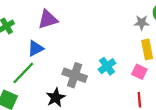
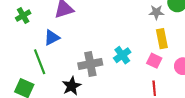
green line: (23, 73) -> (40, 62), turned -65
gray cross: (75, 75) -> (90, 64), turned -30

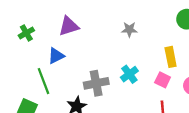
gray star: (156, 12) -> (129, 30), moved

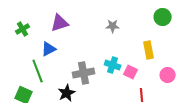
cyan cross: (129, 74) -> (113, 65), turned -35
pink square: (163, 80) -> (131, 72), moved

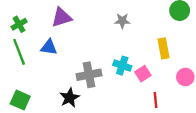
blue triangle: (49, 49) -> (49, 47), turned 35
green line: (38, 71) -> (19, 52), moved
pink square: (131, 72) -> (143, 74), turned 32

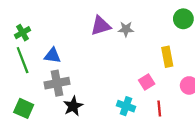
purple triangle: (61, 17) -> (101, 26), moved
cyan cross: (122, 66) -> (126, 106), moved
gray cross: (89, 75) -> (57, 83), moved

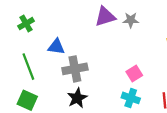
green line: (23, 60) -> (28, 67), moved
pink square: (147, 82) -> (134, 74), moved
gray cross: (57, 83) -> (75, 69), moved

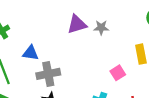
pink square: (134, 74) -> (118, 73), moved

